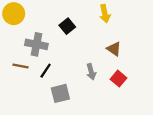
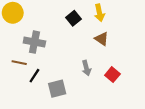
black square: (67, 26) -> (73, 18), moved
brown triangle: (114, 49) -> (102, 39), moved
black line: (46, 71) -> (34, 76), moved

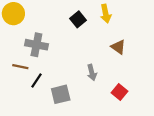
brown triangle: (102, 39) -> (118, 47), moved
red square: (112, 75) -> (119, 92), moved

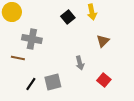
brown triangle: (118, 47) -> (103, 41), turned 40
black line: (36, 80) -> (31, 84), moved

